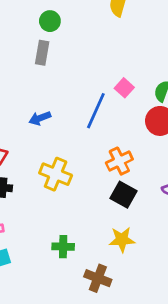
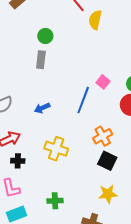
green cross: (63, 247) -> (55, 201), moved

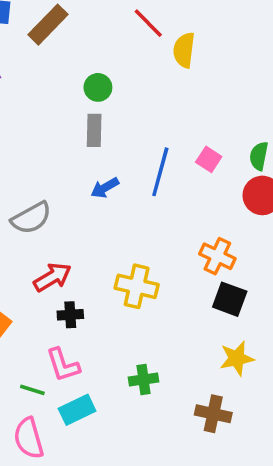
blue line: (83, 100) -> (160, 172), moved
blue arrow: (42, 108) -> (105, 188), moved
orange cross: (103, 136) -> (217, 256), turned -30

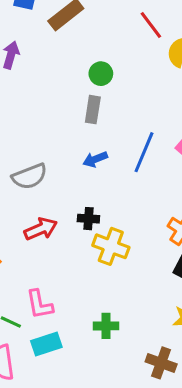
black cross: (70, 315) -> (88, 219), moved

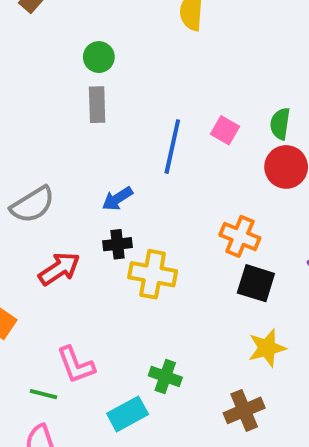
blue arrow: (95, 159) -> (117, 199), moved
green cross: (106, 326) -> (165, 377), turned 30
cyan rectangle: (46, 344) -> (128, 414), moved
brown cross: (161, 363) -> (244, 410), turned -32

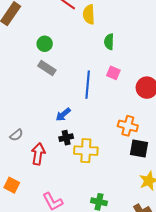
gray rectangle: (97, 105) -> (47, 68), turned -48
green semicircle: (280, 124) -> (109, 42), moved
gray semicircle: (33, 205) -> (16, 135), moved, size x0.6
red arrow: (59, 269) -> (38, 154), turned -40

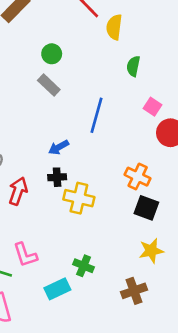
pink square: (113, 73) -> (152, 107), moved

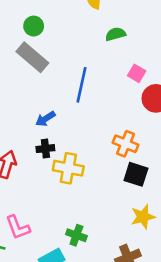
green semicircle: (133, 66) -> (116, 34), turned 66
gray rectangle: (49, 85) -> (32, 57), size x1.4

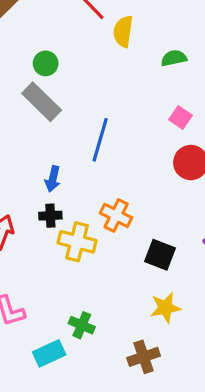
green semicircle: (116, 34) -> (174, 58), moved
pink square: (137, 73) -> (181, 117), moved
blue arrow: (45, 119) -> (53, 179), turned -48
orange cross: (125, 144) -> (116, 215), moved

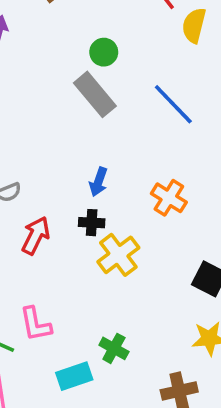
blue line: (100, 140) -> (173, 104), moved, turned -66
orange cross: (116, 215) -> (169, 198), moved
yellow cross: (77, 242) -> (118, 255), turned 33

